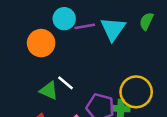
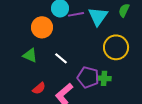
green triangle: (49, 91) -> (30, 55), moved
yellow circle: (136, 92) -> (116, 47), moved

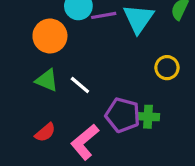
yellow circle: (116, 47) -> (167, 68), size x0.6
green triangle: (30, 55) -> (47, 80), moved

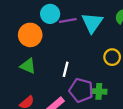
white line: (80, 85) -> (66, 69), moved, turned 64

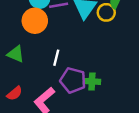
orange circle: (30, 35) -> (35, 21), moved
yellow circle: (112, 57) -> (106, 12), moved

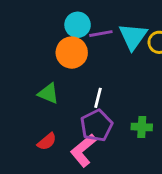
purple pentagon: (73, 80) -> (97, 126), moved, turned 30

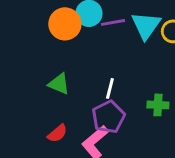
orange circle: (72, 53) -> (65, 24), moved
green cross: (142, 127) -> (158, 105), moved

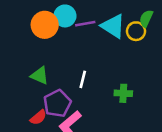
cyan triangle: (146, 25) -> (113, 26), turned -32
purple pentagon: (108, 117) -> (57, 103), moved

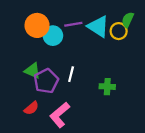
cyan circle: (65, 16) -> (53, 36), moved
purple pentagon: (57, 103) -> (46, 81), moved

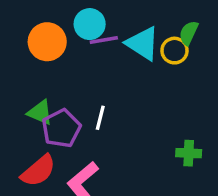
cyan circle: (53, 36) -> (90, 24), moved
green cross: (107, 87) -> (189, 153), moved
red semicircle: (31, 108) -> (38, 171), size x1.5

